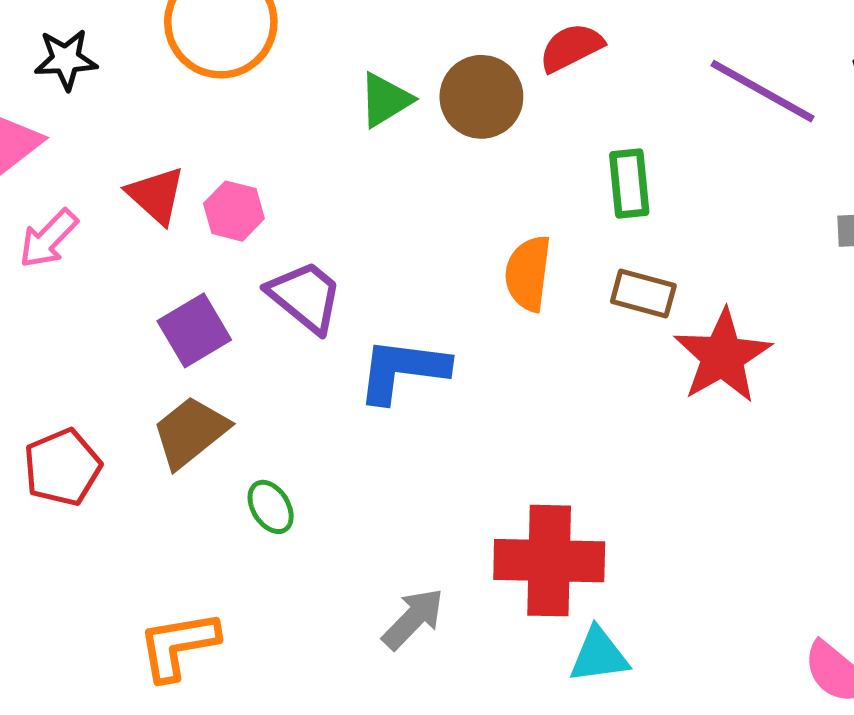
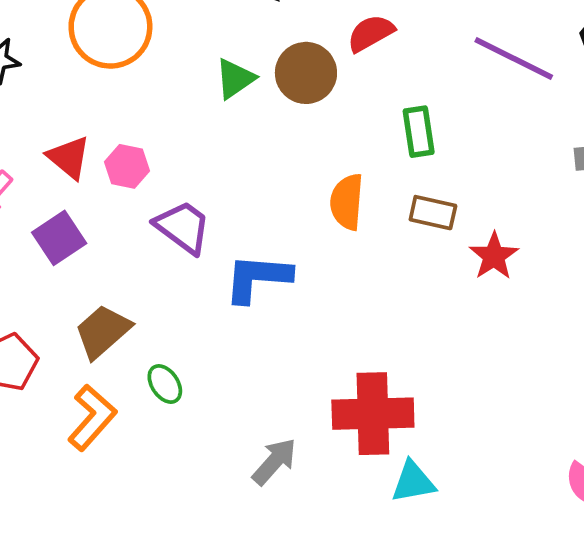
purple square: (194, 330) -> (59, 238), moved
red star: (723, 356) -> (494, 256), size x0.7
orange L-shape: (178, 645) -> (92, 417), moved, turned 144

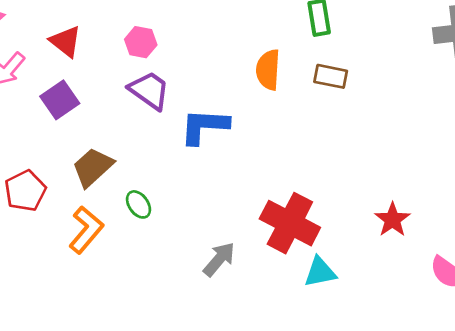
pink hexagon: (127, 166) -> (141, 42), moved
red star: (494, 256) -> (392, 220), moved
red cross: (373, 414) -> (290, 223), turned 30

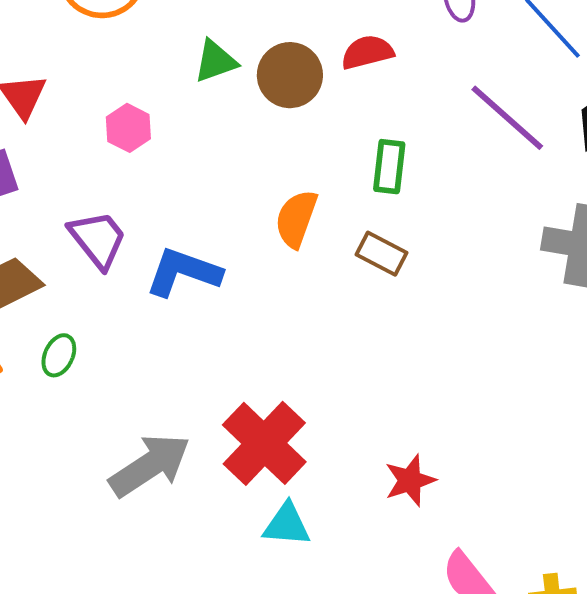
purple trapezoid: (149, 90) -> (98, 239), moved
green ellipse: (138, 204) -> (59, 355), turned 44
gray arrow: (219, 259) -> (150, 465), size x1.5

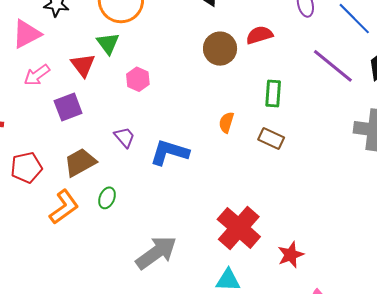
green triangle: (215, 61) -> (108, 43), moved, turned -45
orange semicircle: (296, 219) -> (226, 122), size x0.7
purple trapezoid: (98, 239) -> (125, 137), size x0.7
red cross: (264, 443) -> (239, 228), moved

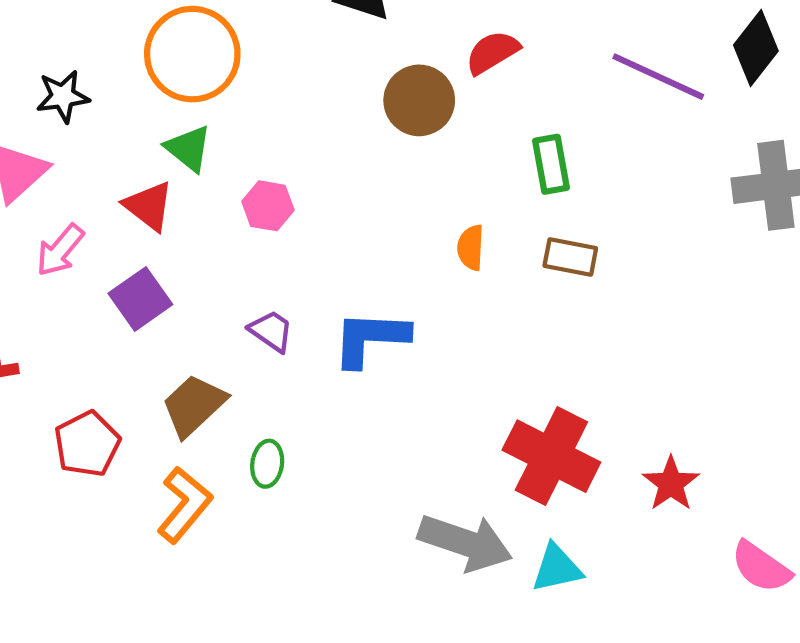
gray arrow: (156, 253) -> (465, 542), moved, turned 69

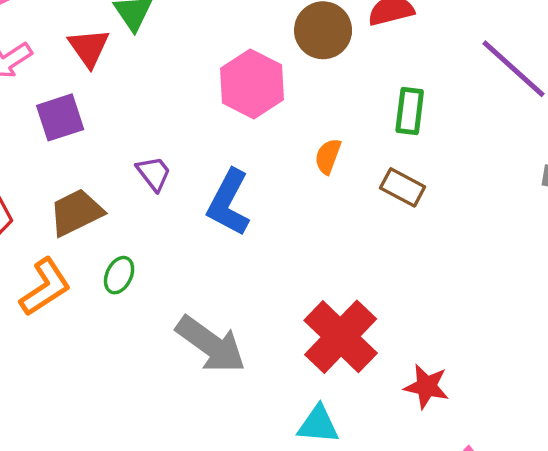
pink hexagon: (268, 206) -> (252, 84), moved, size x1.6
blue L-shape: (370, 338) -> (229, 203), turned -82
red star: (671, 484) -> (426, 386), turned 30
gray arrow: (465, 542) -> (211, 344), moved

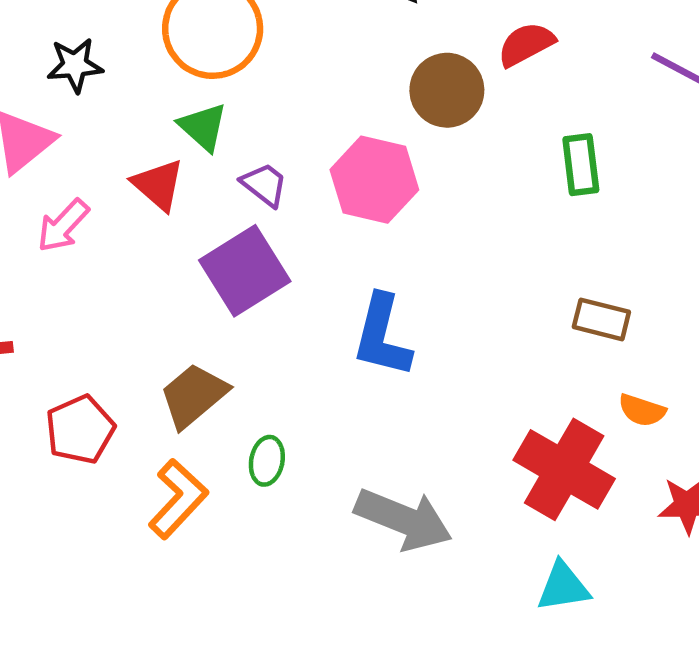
purple square: (60, 117) -> (245, 271), moved, size x1.4
orange semicircle: (328, 156) -> (642, 410), moved, turned -78
purple trapezoid: (154, 173) -> (264, 185), moved
brown rectangle: (403, 187) -> (601, 319), moved

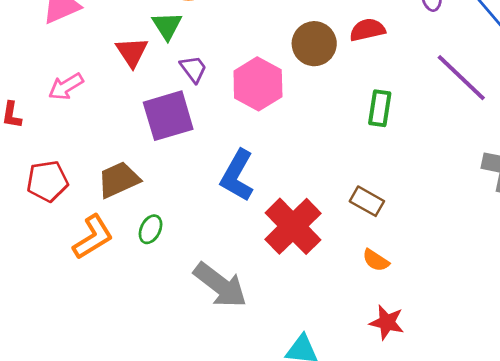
pink arrow: (63, 226) -> (66, 87), moved
red cross: (564, 469) -> (293, 226), moved

